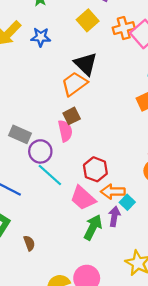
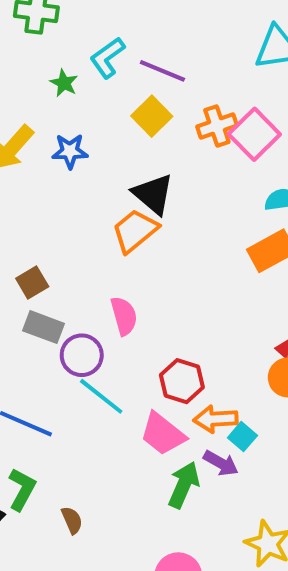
brown square: (72, 116) -> (32, 283), moved
purple arrow: (114, 216) -> (221, 463), turned 114

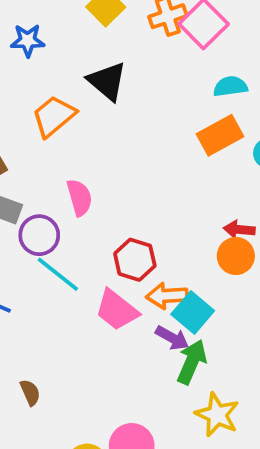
orange trapezoid: (135, 231) -> (54, 116), moved
cyan square: (242, 437) -> (193, 312), size x1.5
green arrow: (184, 485) -> (192, 362), moved

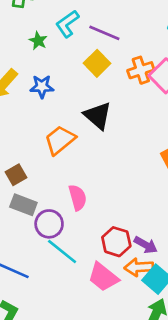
purple arrow: (172, 338) -> (146, 245), moved

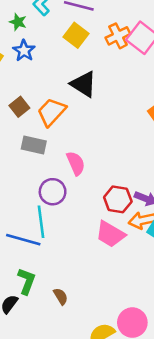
blue star: (42, 87) -> (24, 51), moved, turned -30
brown square: (16, 175) -> (19, 107), moved
gray rectangle: (23, 205) -> (34, 145), moved
cyan line: (62, 252) -> (41, 222), moved, turned 52

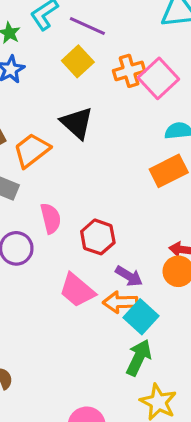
red hexagon: (118, 199) -> (98, 237), moved
pink trapezoid: (110, 234) -> (77, 290), moved

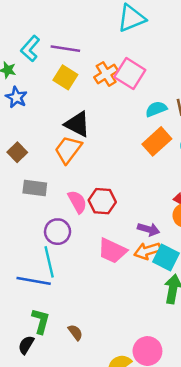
orange trapezoid: (32, 150) -> (68, 150), moved
red hexagon: (98, 237) -> (102, 201), moved

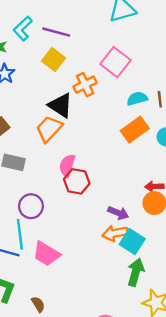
orange cross: (106, 74) -> (85, 85), moved
pink semicircle: (77, 202) -> (67, 166), moved, turned -140
pink trapezoid: (112, 251) -> (46, 254), moved

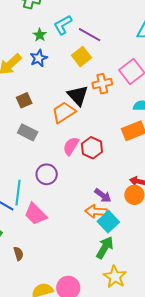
red hexagon: (77, 181) -> (92, 148), moved
purple circle: (31, 206) -> (47, 174), moved

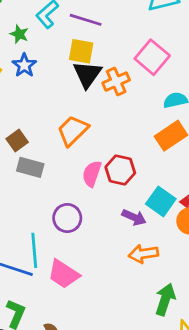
yellow square: (82, 57) -> (81, 51), turned -30
black triangle: (78, 96) -> (87, 74), moved, turned 30
brown square: (24, 100) -> (17, 141), moved
purple arrow: (103, 195) -> (134, 217), moved
cyan square: (108, 222) -> (161, 201), moved

